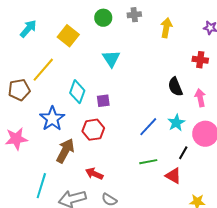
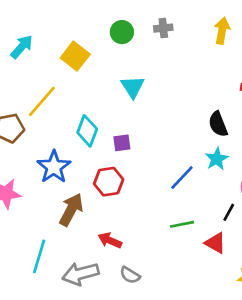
yellow arrow: (166, 28) -> (222, 31), moved
cyan star: (176, 123) -> (217, 159), moved

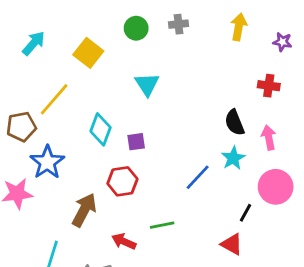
blue star: (54, 167) -> (47, 162), moved
green line: (182, 224) -> (162, 225), moved

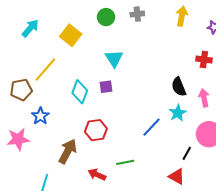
purple square: (136, 142) -> (106, 87), moved
blue star: (47, 162) -> (40, 116), size x0.7

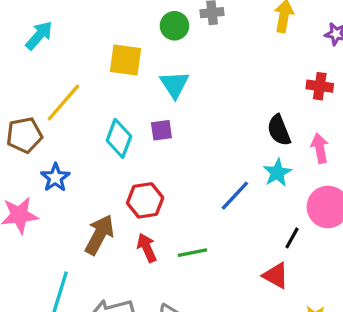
green circle: (106, 17) -> (174, 26), moved
yellow square: (71, 35) -> (126, 60), moved, turned -30
red arrow: (97, 175) -> (147, 248), moved, turned 42

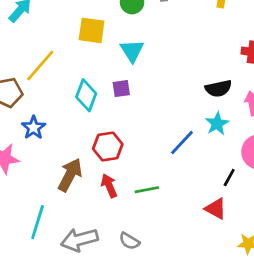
black semicircle: (279, 130) -> (218, 89), turned -80

